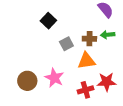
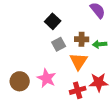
black square: (48, 21) -> (53, 21), moved
green arrow: (108, 35) -> (100, 44), moved
orange triangle: (86, 61) -> (79, 61), turned -48

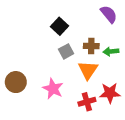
brown circle: (20, 81) -> (16, 82), moved

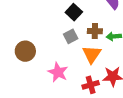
black square: (60, 26) -> (74, 12), moved
brown circle: (16, 82) -> (25, 51), moved

